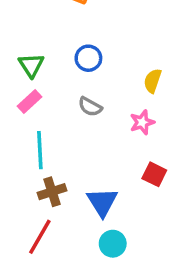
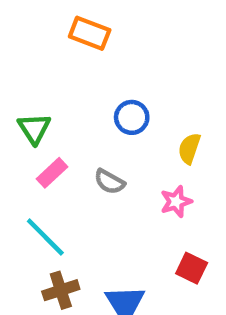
blue circle: (88, 58) -> (132, 117), moved
pink rectangle: (29, 102) -> (52, 173), moved
cyan line: (40, 150) -> (45, 237), turned -42

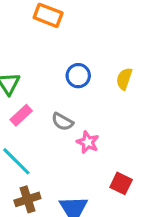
yellow semicircle: (189, 148) -> (124, 79), moved
pink star: (176, 202) -> (88, 142), moved, turned -30

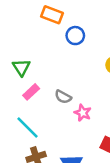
blue circle: (78, 76) -> (75, 36), moved

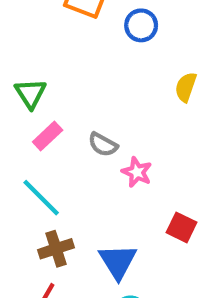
blue circle: (75, 36) -> (141, 25), moved

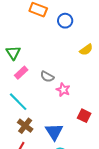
yellow semicircle: (186, 87) -> (86, 50), turned -144
brown cross: (56, 249) -> (25, 126), turned -35

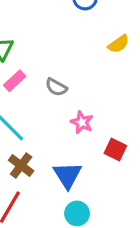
pink star: (63, 90) -> (82, 122), moved

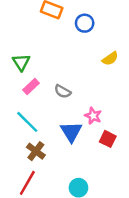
pink star: (82, 122) -> (93, 116), moved
blue triangle: (67, 175) -> (71, 132), moved

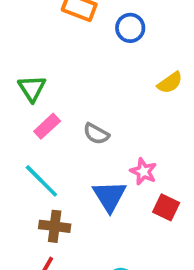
brown cross: (36, 151) -> (55, 226), turned -30

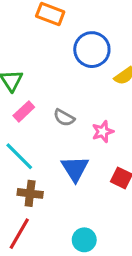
blue circle: (130, 28) -> (92, 50), moved, size x1.5
pink star: (143, 172) -> (103, 132), moved, turned 30

